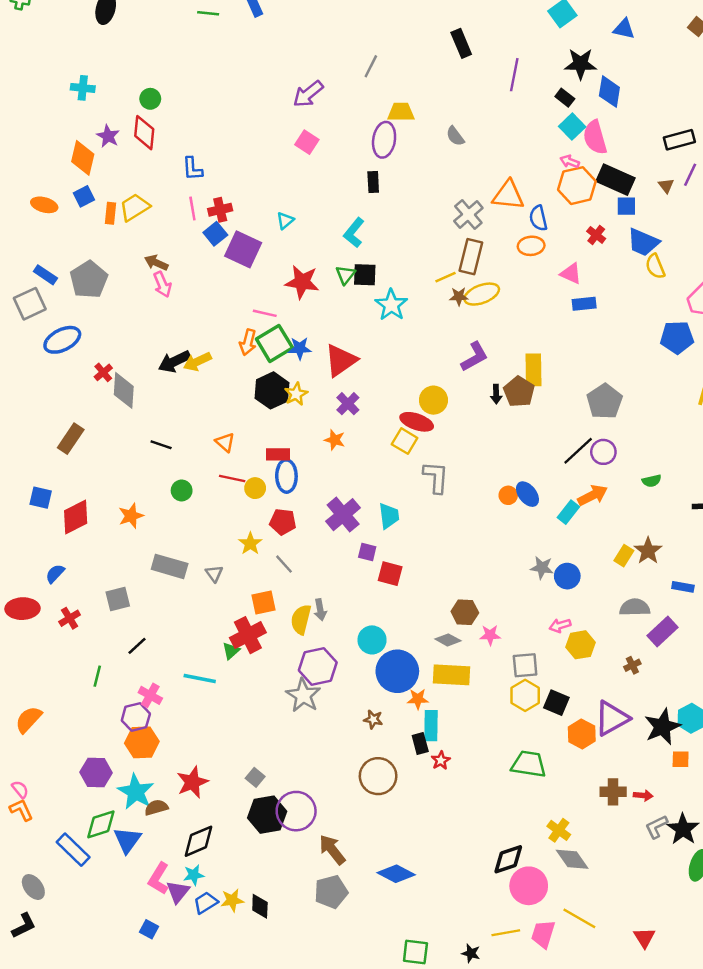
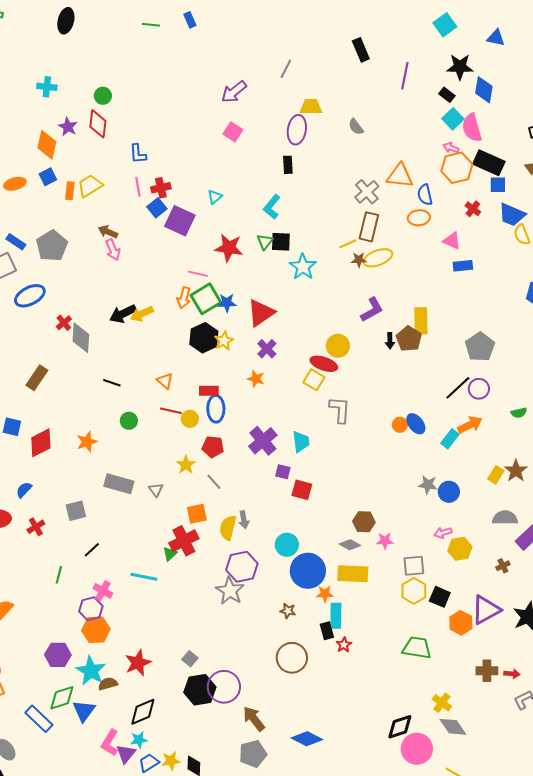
orange ellipse: (44, 205) -> (15, 184), turned -30

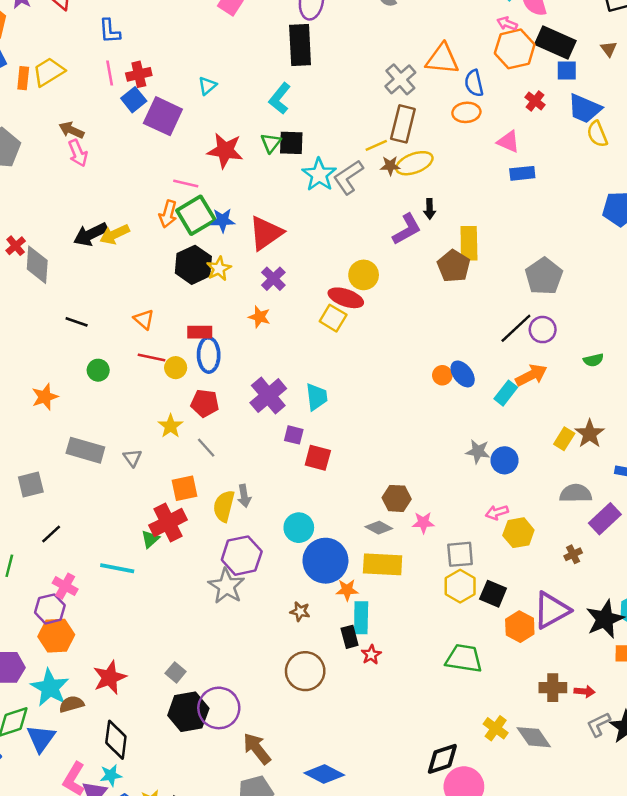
black rectangle: (288, 165) -> (300, 45), size x1.8
black arrow: (390, 341) -> (430, 209), moved
gray L-shape: (340, 410) -> (348, 177), moved, turned -128
black diamond: (143, 712) -> (116, 740), turned -60
gray diamond: (453, 727) -> (534, 737), moved

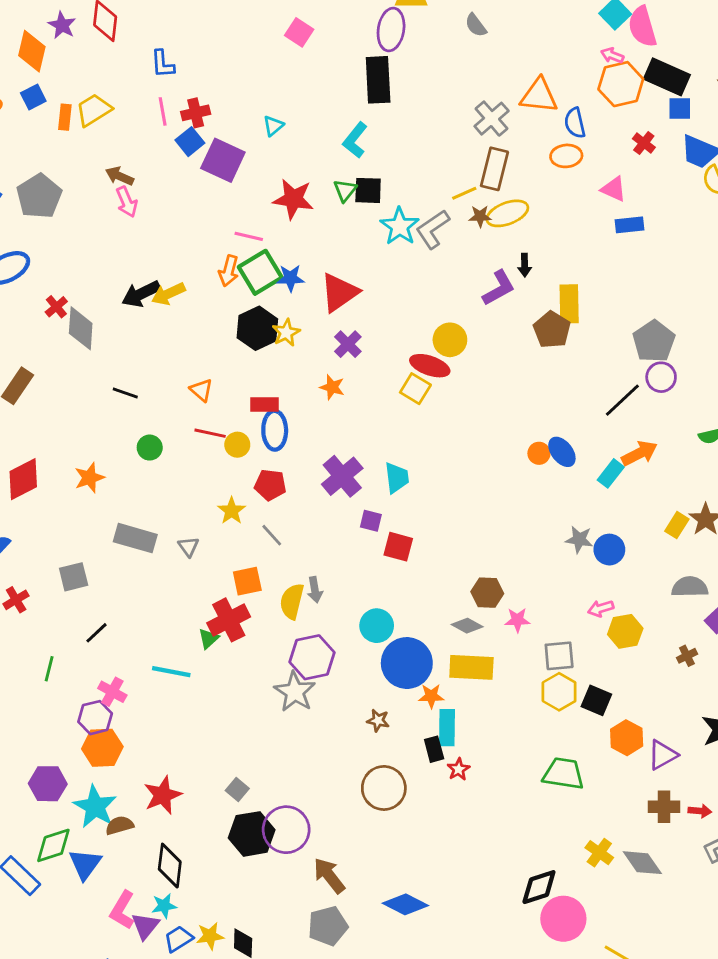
purple circle: (543, 330) -> (661, 377), moved
purple triangle: (552, 610) -> (663, 755), moved, size x0.7

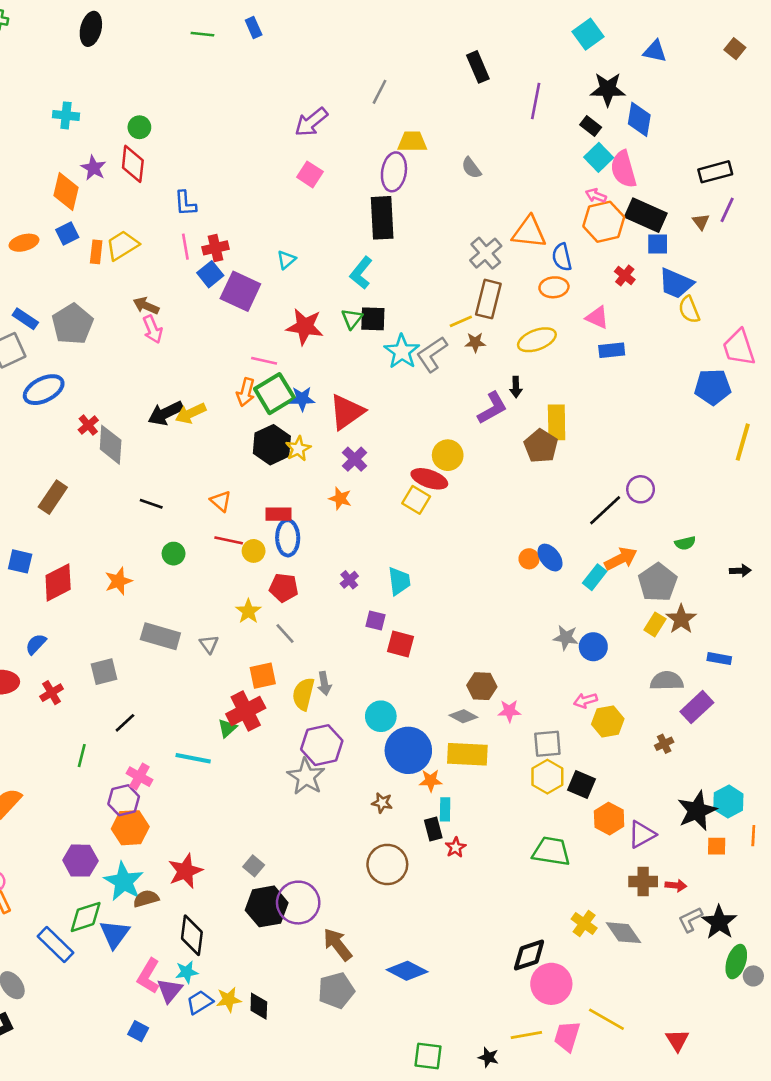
yellow ellipse: (507, 213) -> (537, 340), moved
gray pentagon: (654, 341) -> (658, 582), moved
purple cross: (342, 476) -> (349, 580), size x0.5
cyan rectangle: (447, 728) -> (445, 809), size x0.7

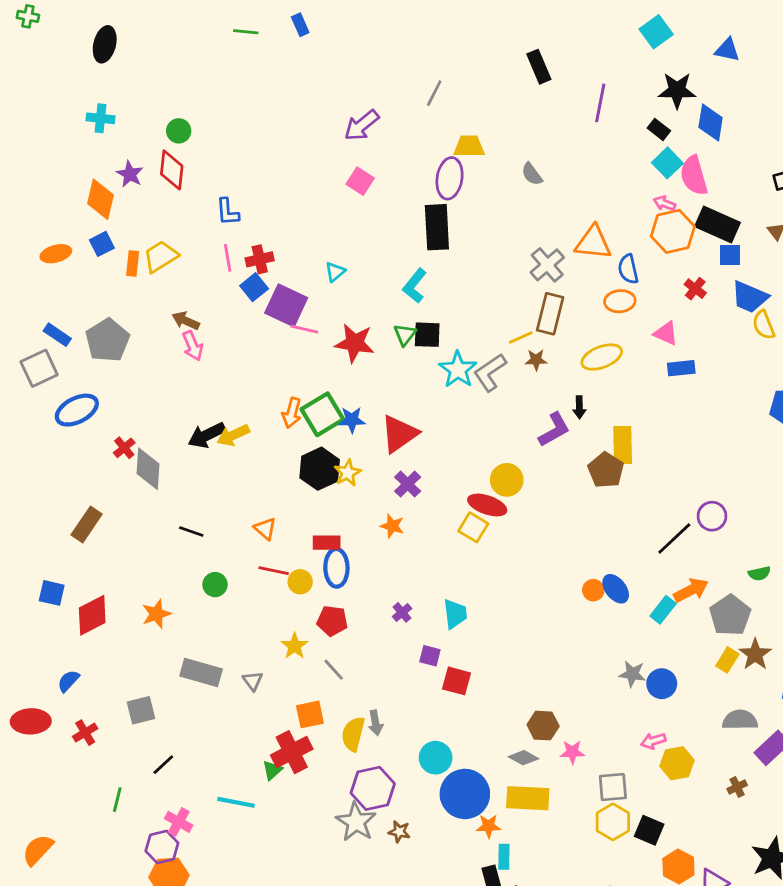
black ellipse: (91, 29) -> (105, 44), moved
pink line: (264, 361) -> (304, 329), moved
brown star: (382, 803) -> (399, 832), moved

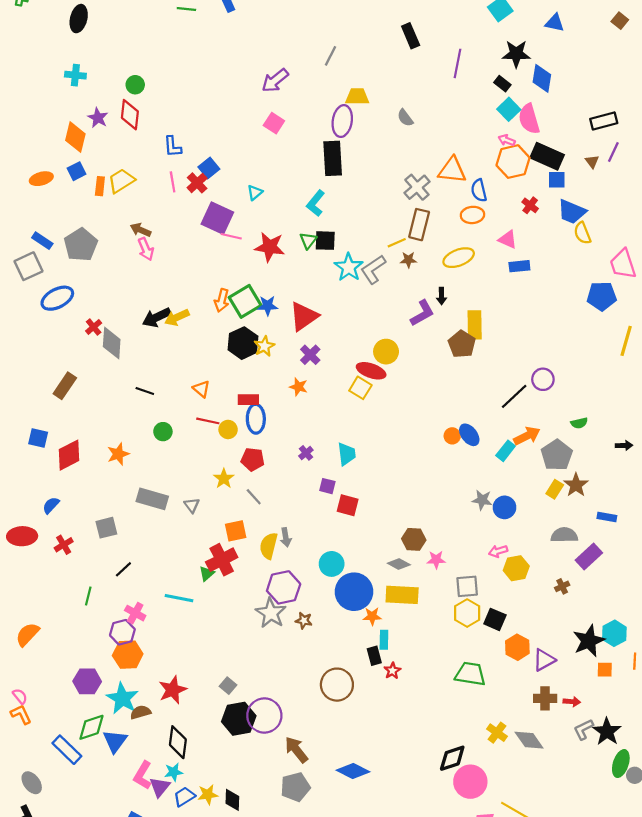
red cross: (260, 259) -> (197, 183), turned -30
blue square: (254, 287) -> (209, 168), moved

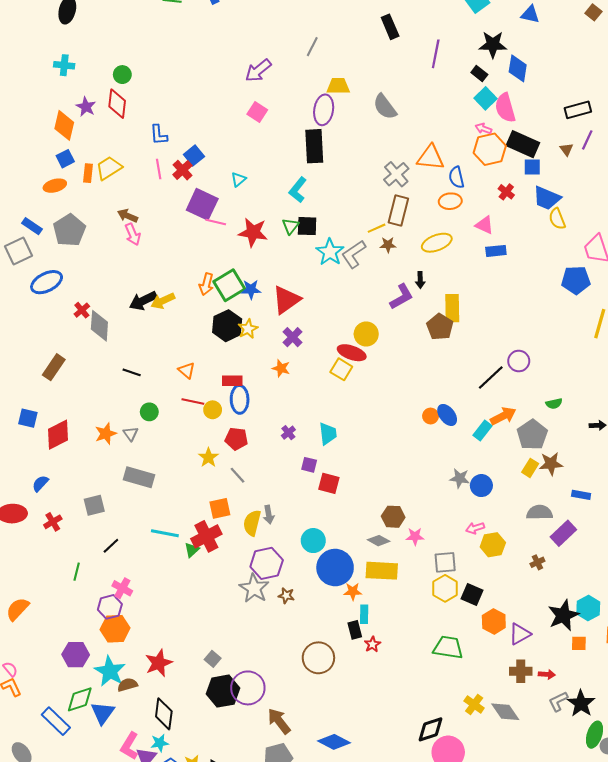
gray semicircle: (405, 118) -> (385, 107), size x1.5
orange ellipse: (41, 179) -> (55, 186), moved
brown star: (576, 485) -> (551, 464), turned 30
gray triangle: (192, 505) -> (131, 434), moved
cyan line: (179, 598) -> (165, 533), moved

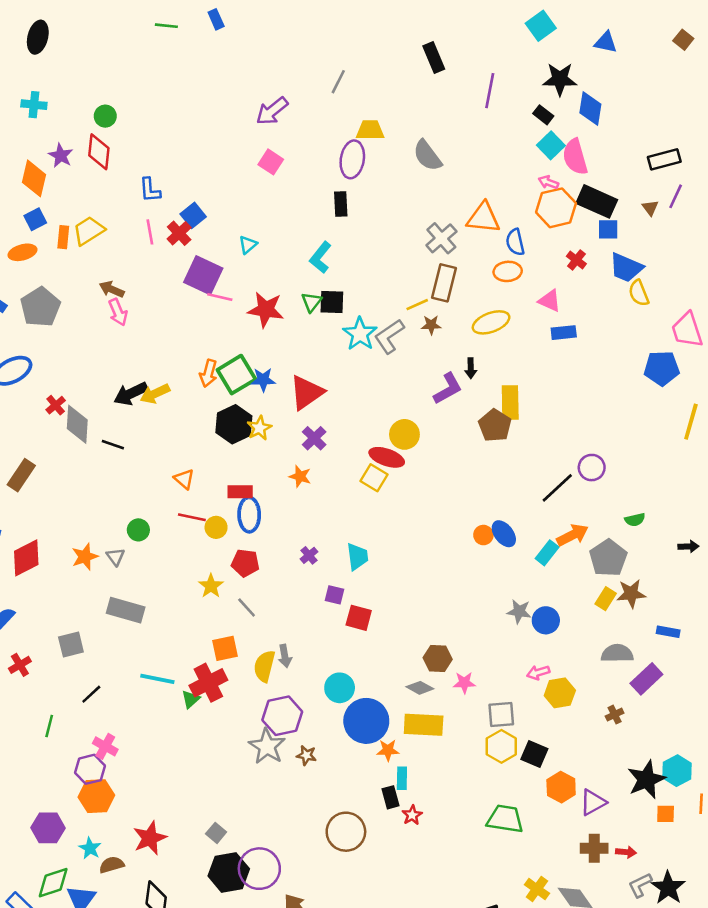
black rectangle: (314, 146) -> (341, 204), size x0.6
black line: (132, 372) -> (113, 445), moved
cyan star: (110, 671) -> (90, 848), size x0.6

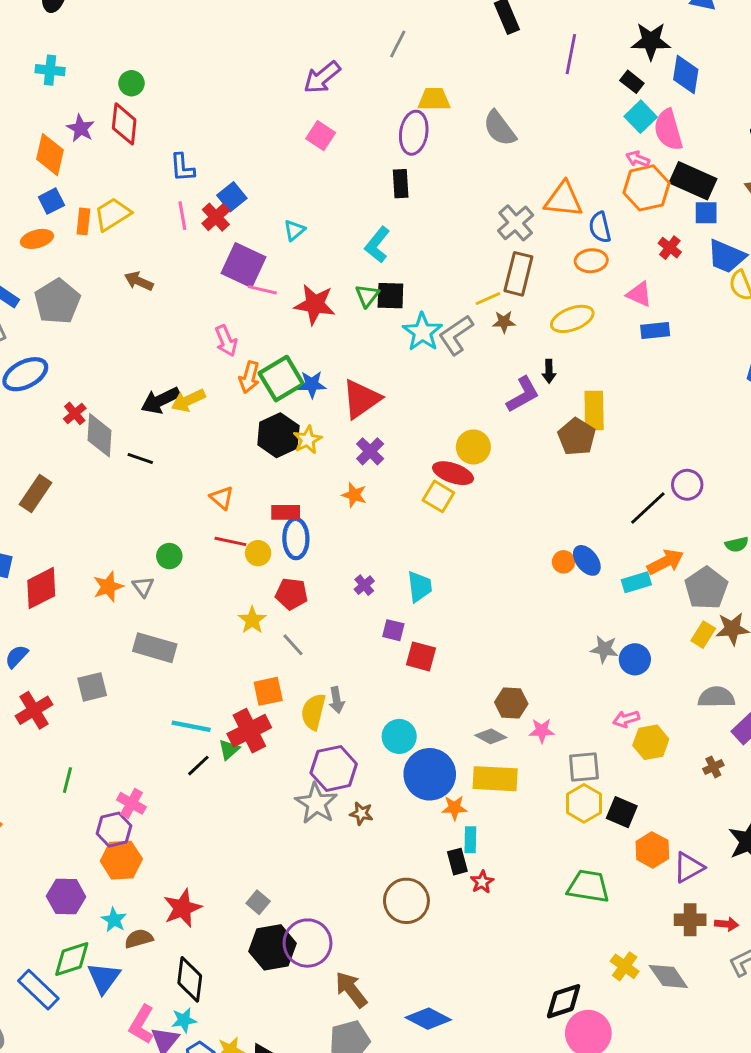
pink arrow: (118, 312) -> (226, 341), moved
cyan rectangle: (547, 553) -> (636, 582), turned 35
red cross: (20, 665) -> (34, 710), size x1.4
black line: (91, 694) -> (198, 766), moved

